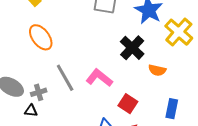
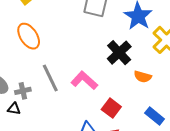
blue rectangle: (172, 109) -> (155, 116), turned -66

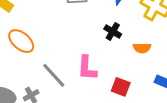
black cross: (119, 53) -> (113, 32), size x0.7
pink L-shape: (84, 80) -> (87, 68), turned -112

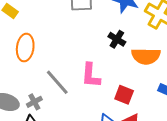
orange ellipse: (21, 41) -> (25, 48), turned 56
orange semicircle: (142, 48) -> (146, 56), size x1.6

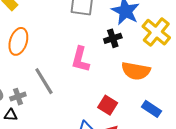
black cross: (117, 39) -> (113, 38), moved, turned 30
pink L-shape: (91, 75) -> (80, 59), moved

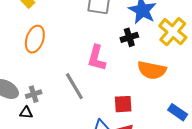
gray line: (44, 81) -> (74, 86), moved
red square: (108, 105) -> (123, 104), turned -36
blue rectangle: (151, 109) -> (178, 112), moved

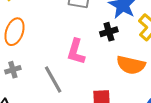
gray cross: (34, 94) -> (13, 70), moved

